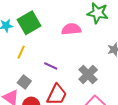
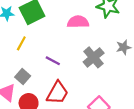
gray cross: (88, 75) -> (94, 57), moved

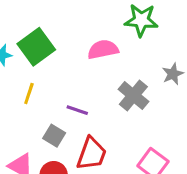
gray square: (23, 76) -> (54, 136), moved

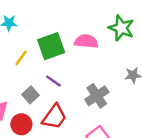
green square: (36, 47) -> (51, 46), moved
gray cross: (133, 95) -> (97, 96), moved

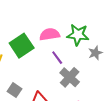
green star: (121, 28) -> (78, 35), moved
purple line: (53, 81) -> (57, 58), moved, turned 32

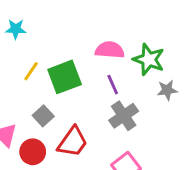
green square: (22, 46) -> (65, 77), moved

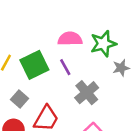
green star: (149, 59) -> (103, 44), turned -30
purple line: (113, 85) -> (65, 67), moved

